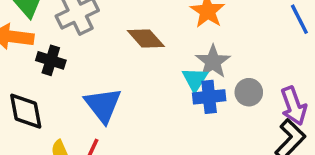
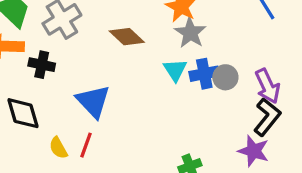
gray star: (213, 62) -> (190, 33), moved
blue cross: (209, 97) -> (204, 74), moved

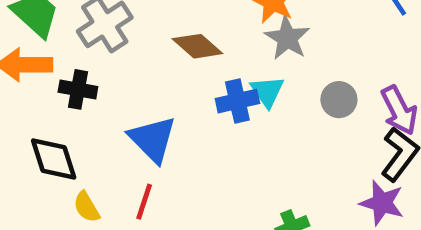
blue cross: (204, 74) -> (237, 101), moved
yellow semicircle: (58, 148) -> (87, 207), moved

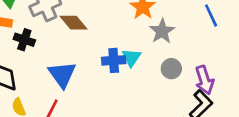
gray star: (287, 38) -> (162, 31), moved
brown diamond: (197, 46) -> (74, 23), moved

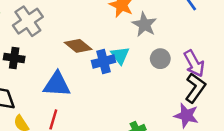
brown diamond: (74, 23) -> (78, 46), moved
blue triangle: (62, 74) -> (57, 84), turned -40

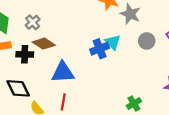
gray cross: (28, 21) -> (33, 22), size x0.6
brown diamond: (78, 46) -> (44, 44), moved

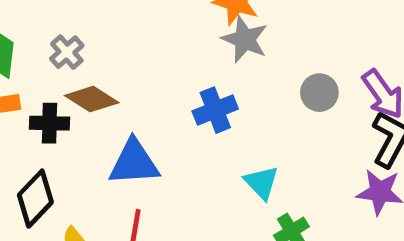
gray star: (130, 14) -> (245, 39), moved
cyan triangle: (113, 42) -> (261, 183), moved
black diamond: (18, 88) -> (35, 199), turned 70

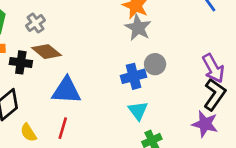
gray circle: (319, 93) -> (155, 64), moved
blue cross: (215, 110) -> (134, 76), moved

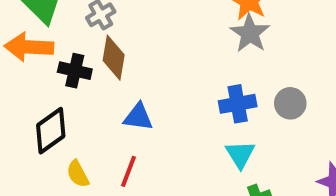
brown diamond: (47, 52) -> (114, 58), turned 56
gray circle: (155, 64) -> (290, 103), moved
blue triangle: (66, 91) -> (138, 117), size x0.7

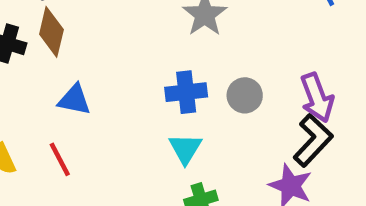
red line: (128, 171) -> (60, 159), turned -52

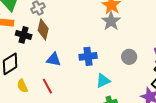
blue cross: (186, 92) -> (88, 56), moved
cyan triangle: (185, 149) -> (103, 81), turned 35

